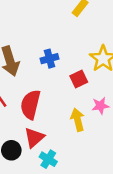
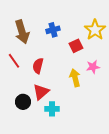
red semicircle: (30, 104) -> (38, 66), size x0.7
cyan cross: (48, 159) -> (52, 109), turned -32

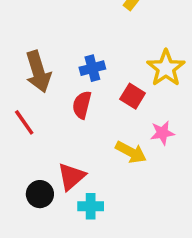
red square: (76, 46) -> (133, 96), turned -32
red semicircle: (38, 66) -> (82, 105), moved
yellow arrow: (75, 78) -> (131, 152), turned 132

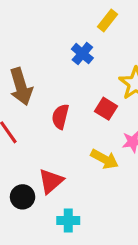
blue cross: (92, 68) -> (82, 54), moved, turned -35
cyan cross: (91, 206) -> (68, 220), moved

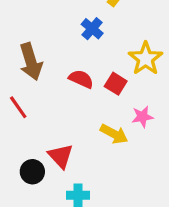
red semicircle: (60, 117) -> (81, 79), moved, turned 100
red triangle: (51, 181) -> (61, 156), turned -32

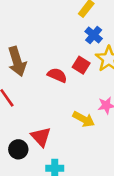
blue cross: (92, 29) -> (94, 35), moved
red square: (116, 84) -> (81, 65), moved

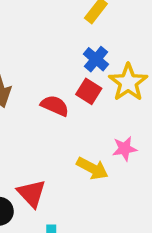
blue cross: (94, 35) -> (96, 59), moved

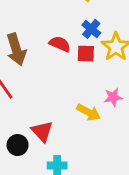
red square: (89, 91) -> (86, 54), turned -30
red semicircle: (55, 106) -> (60, 44), moved

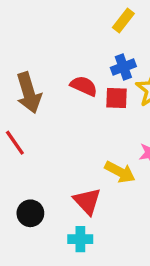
blue cross: (91, 29) -> (123, 67), turned 30
red triangle: (42, 131) -> (87, 201), moved

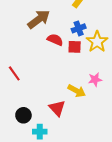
brown arrow: (29, 93) -> (39, 19), moved, turned -110
cyan cross: (80, 239) -> (40, 132), moved

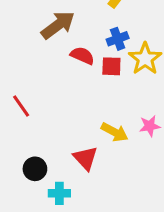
pink star: (95, 80) -> (150, 126), moved

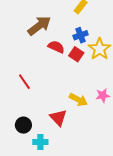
red square: (111, 66) -> (76, 54), turned 32
red line: (21, 106) -> (24, 82), moved

